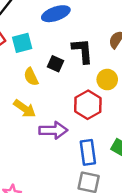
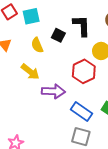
blue rectangle: (88, 152) -> (82, 111), turned -50

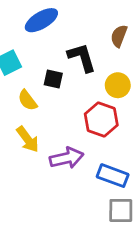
yellow arrow: (30, 72) -> (28, 139), turned 30

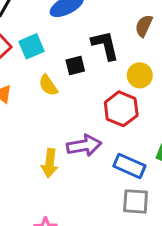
black square: (53, 79) -> (75, 65), turned -30
yellow arrow: (28, 139) -> (50, 163), moved, turned 40

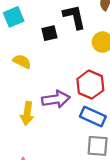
yellow semicircle: (48, 85) -> (22, 61), moved, turned 150
red hexagon: (121, 109) -> (90, 85), moved

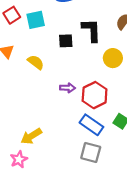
purple arrow: (56, 99) -> (67, 88), moved, size x0.6
yellow arrow: (27, 113) -> (31, 136), moved, turned 40

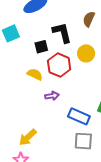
yellow semicircle: (36, 62) -> (35, 74), moved
purple arrow: (67, 88) -> (52, 96), moved
red hexagon: (95, 95) -> (59, 65), moved

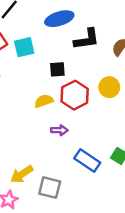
black L-shape: (62, 33) -> (87, 39), moved, turned 85
yellow semicircle: (35, 74) -> (44, 101), turned -56
gray square: (83, 141) -> (50, 188), moved

